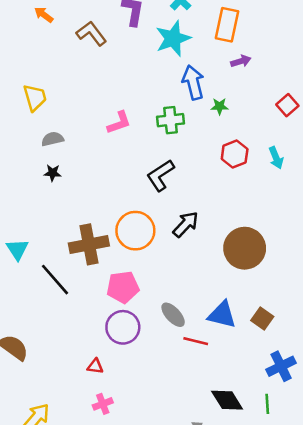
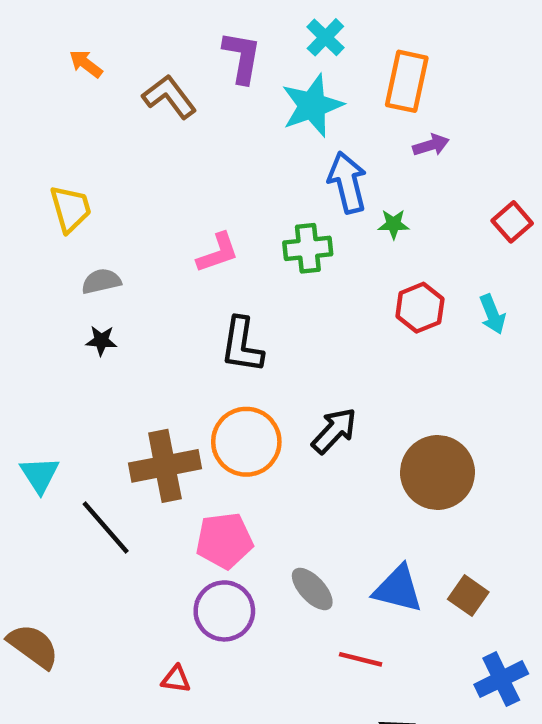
black L-shape: (161, 175) -> (242, 345), moved, turned -48
red line: (196, 341) -> (361, 659), moved

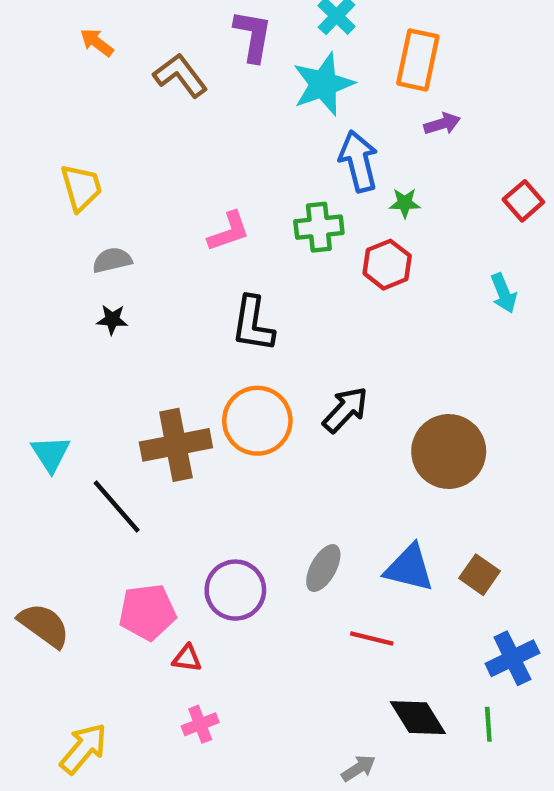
red hexagon: (420, 308) -> (387, 265), moved
pink pentagon: (224, 541) -> (147, 612), moved
gray ellipse: (312, 589) -> (323, 568), turned 72

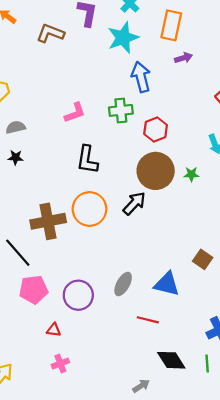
brown L-shape: (180, 75) -> (50, 33), turned -32
green star: (405, 203) -> (191, 174), moved
brown circle: (449, 451) -> (156, 171), moved
brown square: (479, 575) -> (203, 259), moved
pink pentagon: (147, 612) -> (34, 290), moved

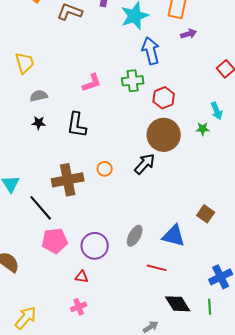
black L-shape: (87, 160) -> (77, 125), moved
green star: (191, 174) -> (203, 129), moved
orange circle: (90, 209) -> (105, 169), size x0.5
red triangle: (54, 330) -> (82, 277), moved

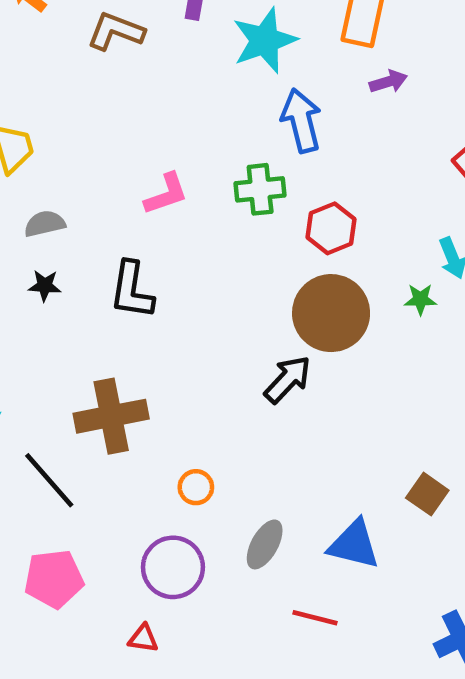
orange circle: (105, 169) -> (196, 487), moved
pink pentagon: (55, 241) -> (54, 579), moved

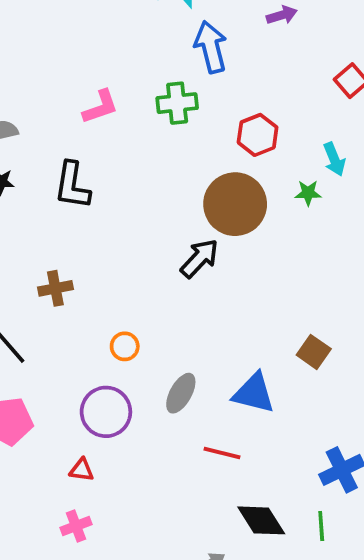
red hexagon: (331, 228) -> (258, 135), moved
brown cross: (111, 416) -> (55, 288), size x0.6

